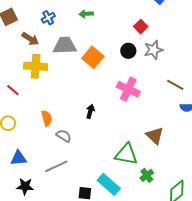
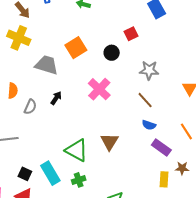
gray trapezoid: (65, 46) -> (47, 65), moved
gray star: (153, 50) -> (149, 70), moved
gray semicircle: (64, 136) -> (30, 107), moved, turned 63
green cross: (147, 175) -> (79, 180), moved

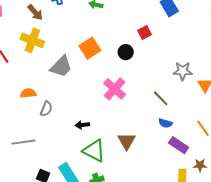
gray trapezoid: (47, 65) -> (61, 66), turned 120
gray star: (149, 70) -> (183, 71), moved
orange semicircle: (13, 91) -> (28, 93), turned -98
black arrow: (56, 98) -> (82, 125), moved, turned -128

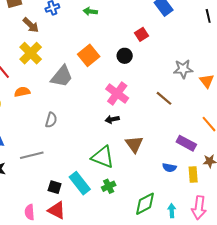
yellow cross: (32, 40) -> (31, 53), turned 30
orange semicircle: (28, 93) -> (22, 92), moved
blue semicircle: (165, 123) -> (169, 168), moved
black arrow: (82, 125) -> (112, 119), moved

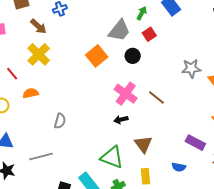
green arrow: (90, 11) -> (142, 13), moved, turned 112
gray trapezoid: (62, 76) -> (119, 31), moved
brown line: (164, 98) -> (157, 97), moved
yellow rectangle: (193, 174) -> (145, 176), moved

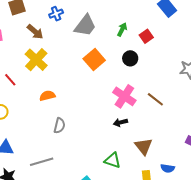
green arrow: (142, 13) -> (122, 29), moved
gray trapezoid: (119, 31) -> (85, 26), moved
orange semicircle: (31, 93) -> (47, 96), moved
green triangle: (112, 157) -> (113, 160), size x0.7
blue semicircle: (179, 167) -> (168, 168), moved

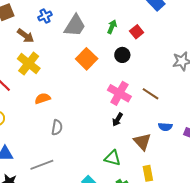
black arrow: (120, 122) -> (117, 120), turned -40
blue semicircle: (168, 168) -> (165, 127), moved

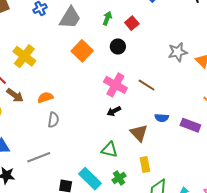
brown arrow: (25, 36) -> (15, 95), moved
orange semicircle: (43, 98) -> (45, 97), moved
black arrow: (117, 120) -> (114, 111), turned 32

